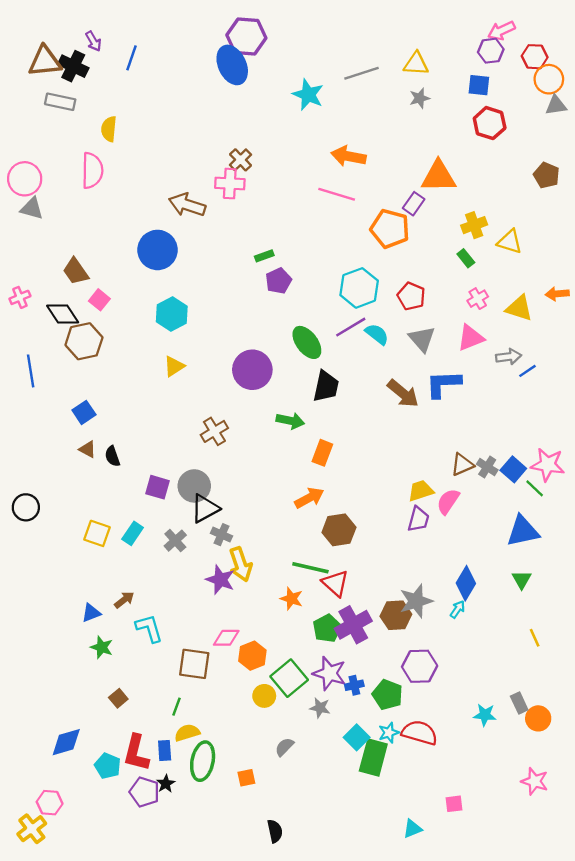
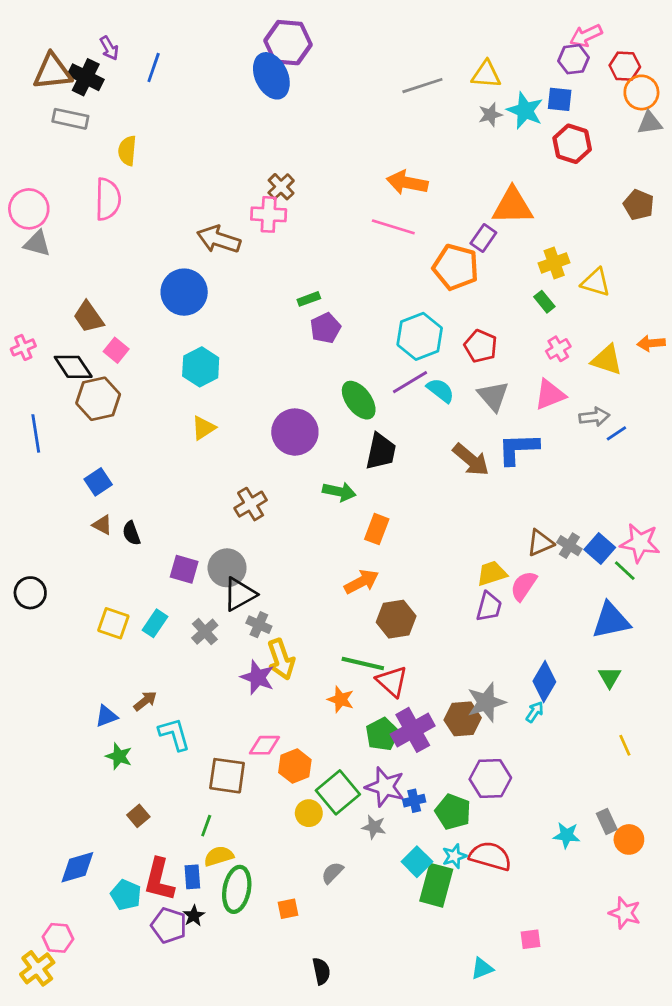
cyan star: (308, 95) -> (525, 110), moved

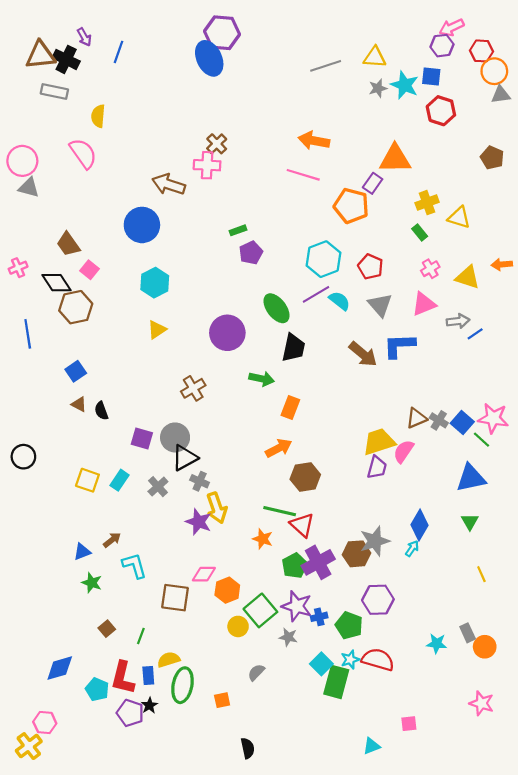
pink semicircle: (108, 199) -> (83, 153), turned -36
yellow trapezoid: (492, 573) -> (379, 442), size x1.4
green line: (206, 826) -> (141, 636), moved

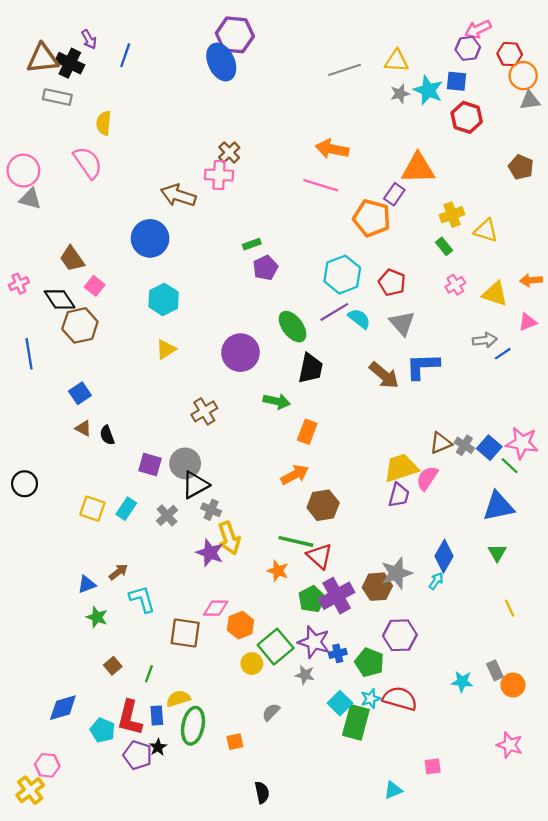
pink triangle: (424, 304) -> (528, 322), moved, size x0.7

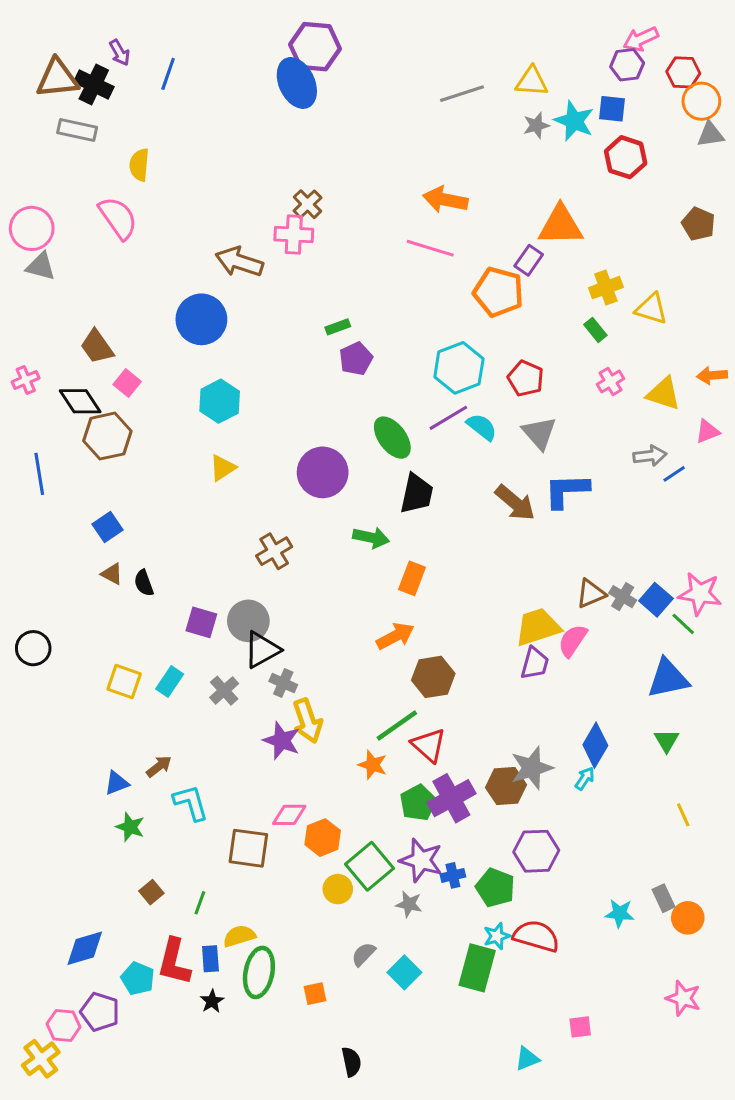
green line: (296, 541) -> (397, 725), turned -48
cyan square: (340, 703) -> (404, 972), moved
purple pentagon: (138, 755) -> (100, 1012), moved

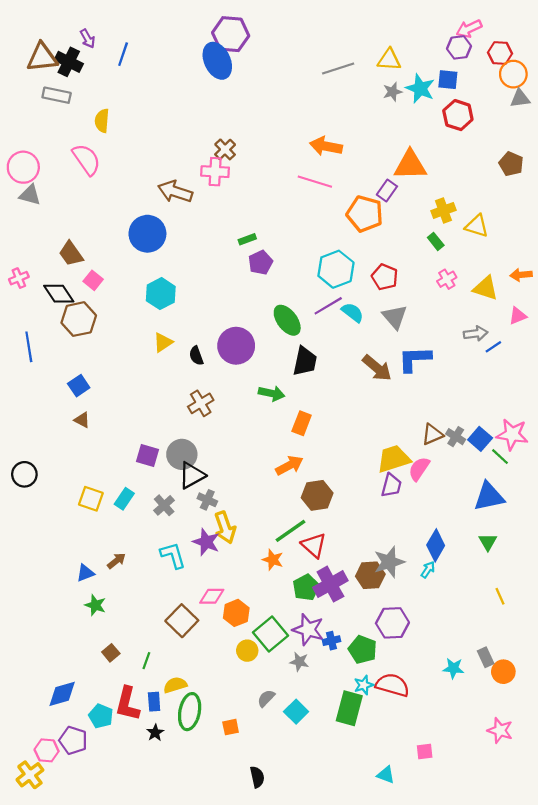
black semicircle: (144, 583) -> (196, 356), moved
cyan L-shape: (191, 803) -> (173, 555), moved
brown square: (248, 848) -> (182, 621), turned 36
cyan triangle: (527, 1059) -> (386, 775), turned 42

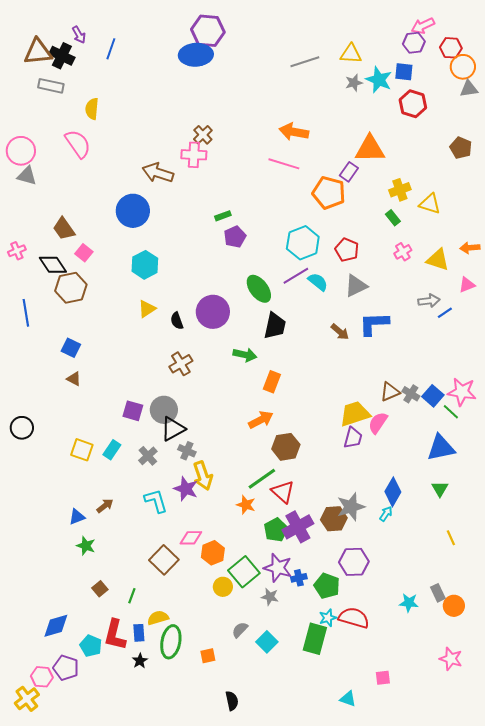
blue ellipse: (217, 61) -> (196, 55), turned -68
gray triangle: (395, 317) -> (356, 286), turned 45
brown arrow: (377, 368) -> (340, 332), size x0.7
blue square: (79, 386) -> (71, 348), turned -30

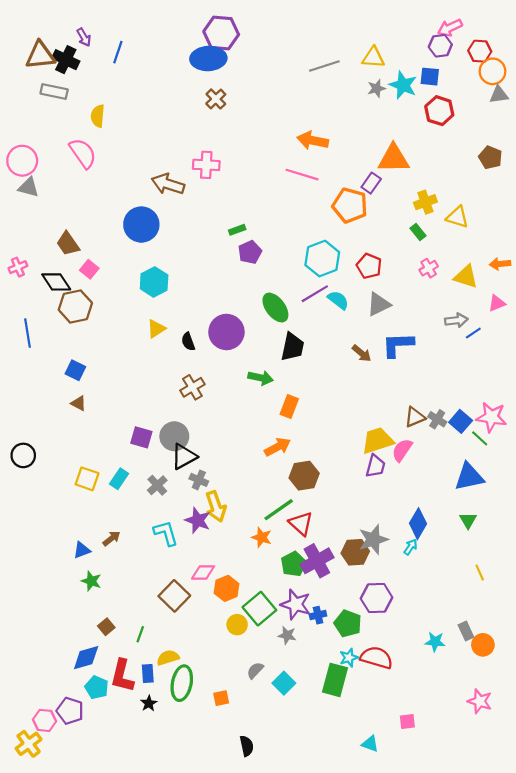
brown cross: (203, 135) -> (216, 99), moved
blue diamond: (56, 626) -> (86, 658), moved

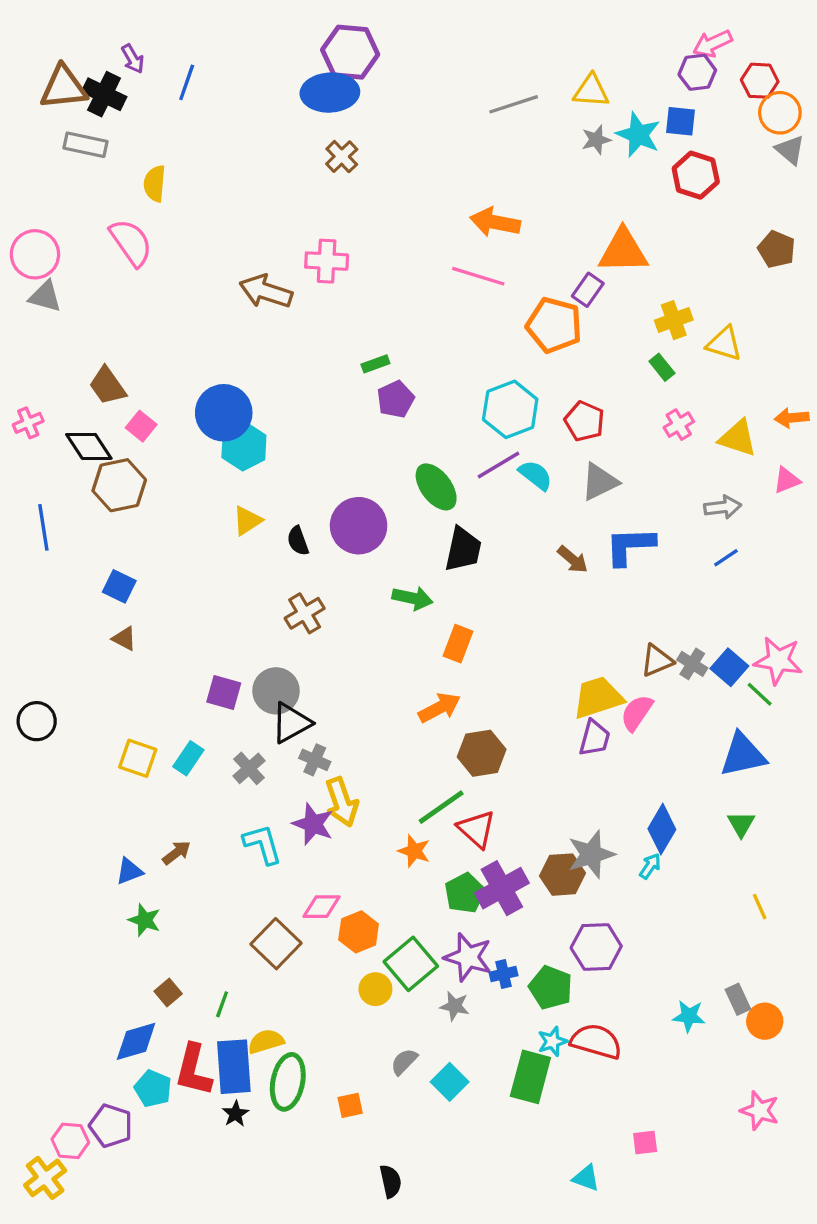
gray triangle: (499, 95) -> (790, 150), turned 48
blue circle: (141, 225) -> (224, 413), moved
blue line: (473, 333) -> (726, 558), moved
blue rectangle: (148, 674) -> (234, 1067), size x1.8

